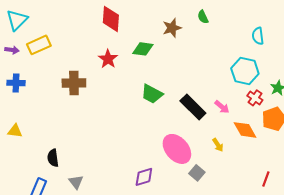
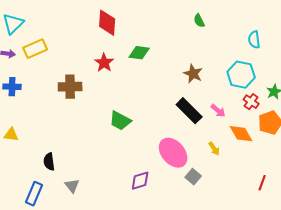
brown star: (172, 28) -> (193, 74), moved, turned -30
green trapezoid: (152, 94) -> (120, 121), moved

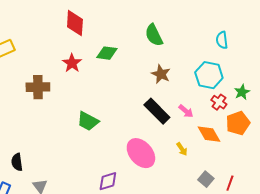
green semicircle: (199, 21) -> (154, 35), moved, size x1.6
gray square: (193, 177) -> (206, 179), moved

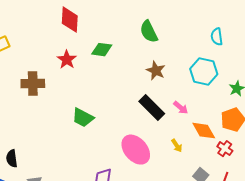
red cross: (219, 102) -> (225, 149), moved

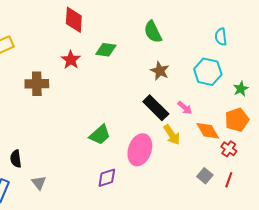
green trapezoid: (83, 118) -> (100, 135), moved, turned -70
yellow arrow: (177, 146) -> (172, 135), moved, size x1.5
pink ellipse: (136, 150) -> (140, 150), turned 60

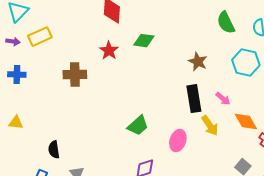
green semicircle: (153, 32) -> (226, 23), moved
black rectangle: (156, 108) -> (194, 99), turned 36
pink ellipse: (140, 150) -> (178, 141), size x0.7

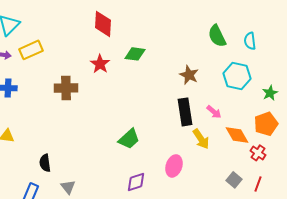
pink ellipse: (178, 141) -> (174, 166), moved

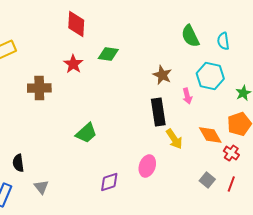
pink arrow: (214, 112) -> (187, 96), moved, turned 35
green trapezoid: (129, 139) -> (86, 133), moved

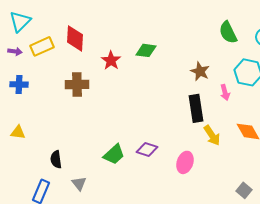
red diamond: (76, 24) -> (75, 38), moved
green trapezoid: (86, 133) -> (114, 154), moved
gray square: (207, 180) -> (244, 190), moved
purple diamond: (109, 182) -> (147, 149), moved, turned 35

